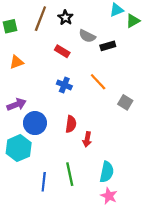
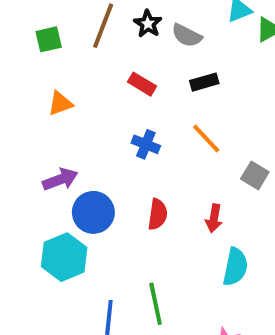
gray semicircle: (87, 36) -> (187, 35), moved
black rectangle: (108, 46) -> (204, 82), moved
red arrow: (87, 139) -> (214, 218), moved
cyan semicircle: (107, 172) -> (235, 267), moved

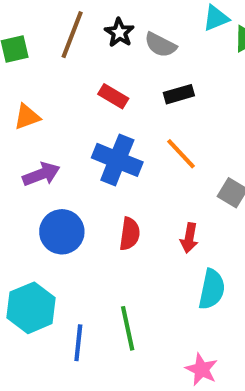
blue cross: (146, 144) -> (117, 160), size x1.6
purple arrow: (60, 179) -> (41, 174), moved
cyan hexagon: (64, 257) -> (31, 308), moved

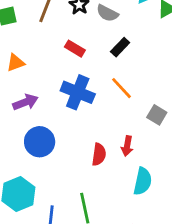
black rectangle: (179, 94) -> (120, 47), turned -30
red semicircle: (130, 234) -> (99, 154), moved

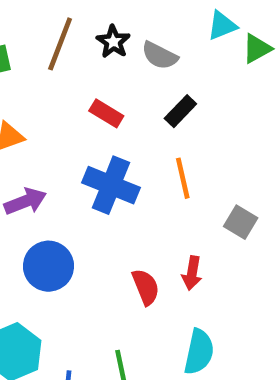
orange line: (121, 88) -> (183, 178), turned 30
red semicircle: (99, 154) -> (146, 287), turned -30
cyan semicircle: (143, 181) -> (199, 352), moved

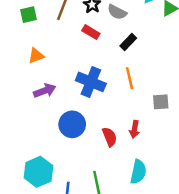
red rectangle: (106, 113) -> (91, 32), moved
gray square: (241, 222) -> (161, 102), turned -35
blue circle: (49, 266) -> (72, 124), moved

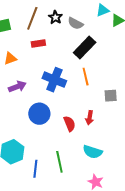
red rectangle: (91, 32) -> (38, 43), moved, turned -40
black rectangle: (128, 42) -> (85, 47), size x1.6
cyan semicircle: (138, 172) -> (93, 152), turned 96

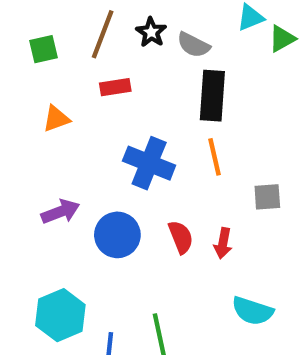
black rectangle: (85, 47) -> (212, 96), turned -40
purple arrow: (17, 87) -> (60, 212), moved
red semicircle: (69, 124) -> (181, 237), moved
cyan semicircle: (93, 152) -> (253, 311), moved

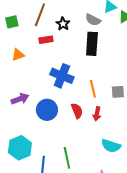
black star: (151, 32) -> (63, 24), moved
gray semicircle: (193, 45) -> (93, 20), moved
orange line: (215, 157) -> (93, 89), moved

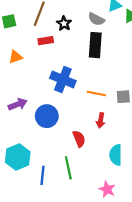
orange line: (93, 89) -> (96, 93), turned -66
red semicircle: (77, 111) -> (79, 139), moved
cyan semicircle: (111, 146) -> (116, 155), turned 72

